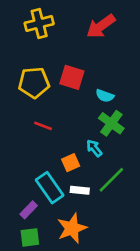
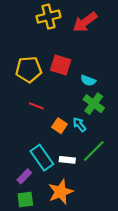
yellow cross: (39, 24) -> (49, 17), moved
orange square: (71, 163) -> (60, 126), moved, turned -32

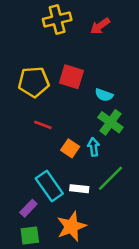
red arrow: (85, 22) -> (100, 26), size x0.7
cyan arrow: (79, 125) -> (94, 147), turned 32

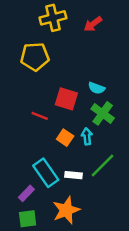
red square: (71, 77) -> (66, 99), moved
yellow pentagon: (34, 82) -> (35, 57), moved

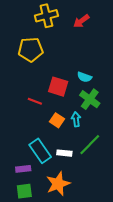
purple rectangle: (26, 193) -> (23, 169), turned 40

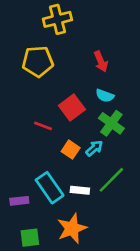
red arrow: (81, 21) -> (101, 61), moved, turned -77
red square: (58, 87) -> (72, 107), turned 36
cyan arrow: (76, 119) -> (94, 148), turned 56
purple rectangle: (23, 169) -> (19, 201), moved

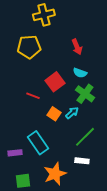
white rectangle: (80, 190) -> (82, 161), moved

